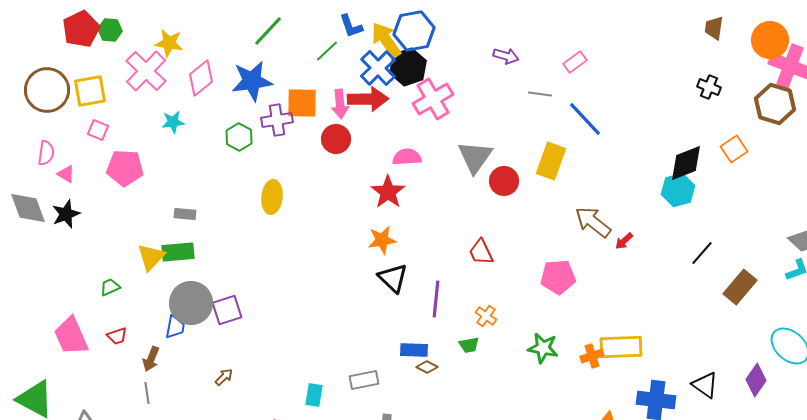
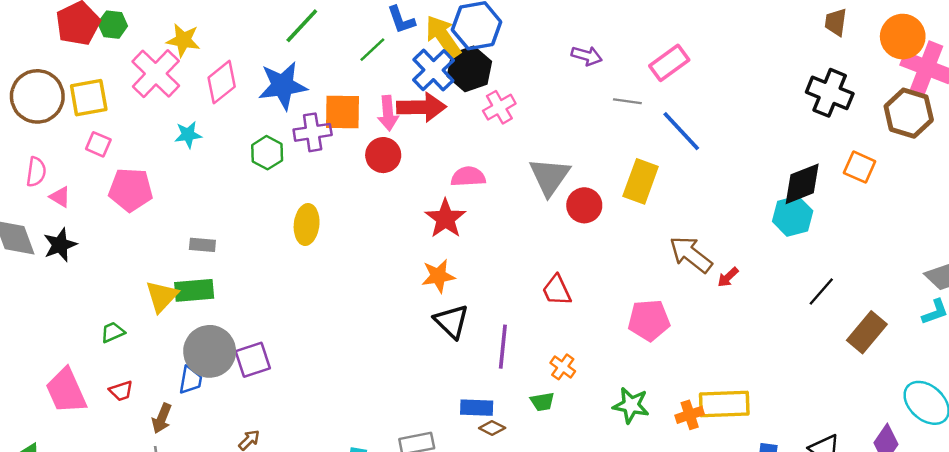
pink rectangle: (575, 62) -> (669, 63), size x1.4
black cross: (709, 87) -> (830, 93), size x1.6
pink cross: (433, 99) -> (499, 107), size x0.7
orange square: (734, 149) -> (860, 167), turned -32

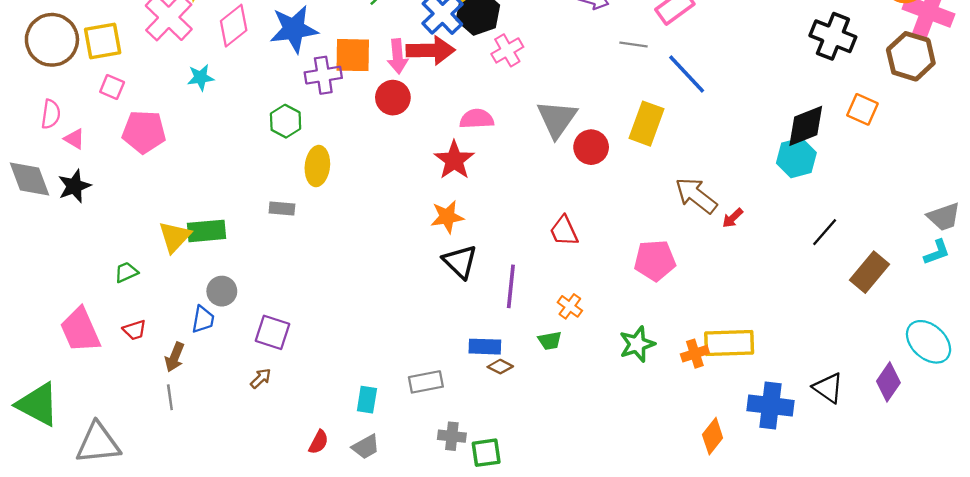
green hexagon: (267, 153) -> (286, 121), moved
gray rectangle: (202, 245) -> (282, 208), moved
gray circle: (210, 351) -> (222, 291), size x0.6
purple square: (253, 360) -> (273, 332), moved, turned 36
green star: (631, 405) -> (637, 344), turned -30

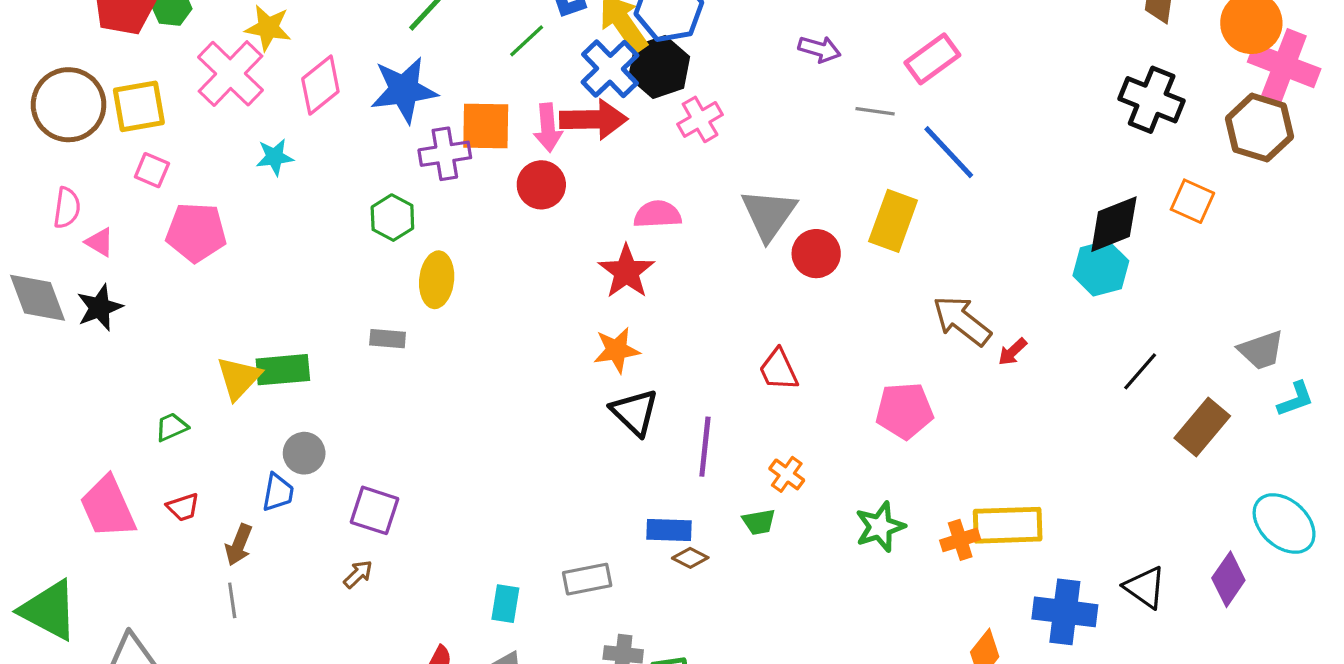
gray trapezoid: (944, 217) -> (1261, 350), moved

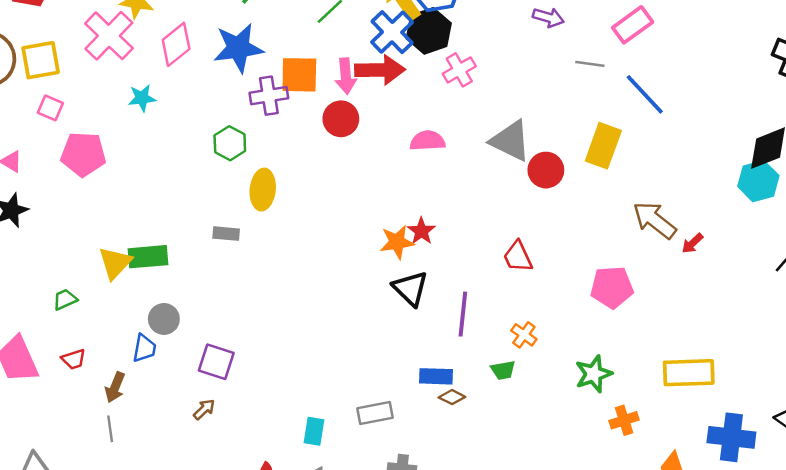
gray triangle: (769, 214) -> (511, 141), turned -39
red star: (626, 272) -> (421, 231), moved, size x0.7
orange cross: (960, 540) -> (624, 420), moved

